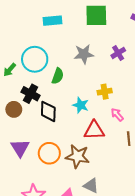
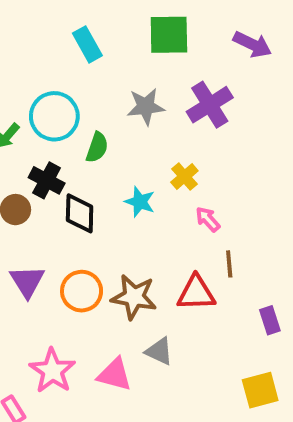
cyan rectangle: (52, 21) -> (87, 44), turned 66
purple cross: (118, 53) -> (210, 105), size x1.6
yellow cross: (105, 92) -> (184, 177), turned -32
red triangle: (94, 130) -> (196, 293), moved

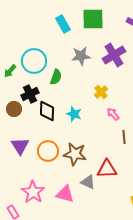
cyan rectangle: (87, 44) -> (63, 24), moved
black cross: (47, 180) -> (30, 94), turned 36
cyan star: (140, 202) -> (74, 114), moved
red triangle: (196, 293) -> (107, 169), moved

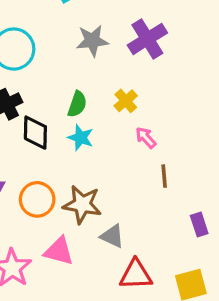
green semicircle: (56, 77) -> (77, 104), moved
red triangle: (107, 169) -> (136, 275), moved
gray triangle: (88, 182) -> (112, 236), moved
pink triangle: (65, 194) -> (59, 251), moved

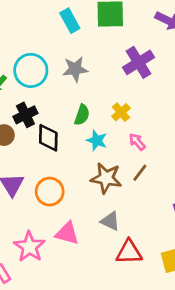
gray star: (92, 41) -> (75, 69), moved
cyan star: (81, 138) -> (97, 140), moved
brown line: (164, 176) -> (140, 173), moved, turned 42
brown star: (82, 204) -> (106, 178), moved

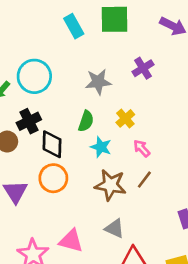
purple cross: (138, 62) -> (143, 68), size x0.7
gray star: (75, 69) -> (98, 82), moved
orange circle: (50, 192) -> (53, 178), moved

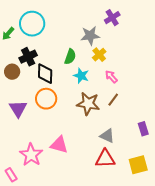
gray star: (98, 82) -> (90, 36), moved
gray triangle: (114, 228) -> (107, 136), moved

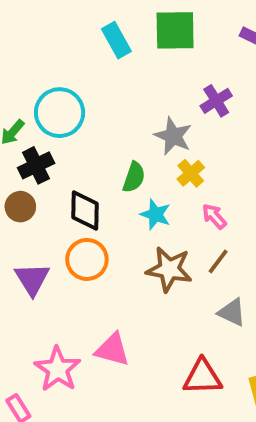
gray star: (90, 36) -> (173, 136), turned 30
black cross: (28, 57) -> (36, 165), moved
gray triangle: (107, 136) -> (232, 312), moved

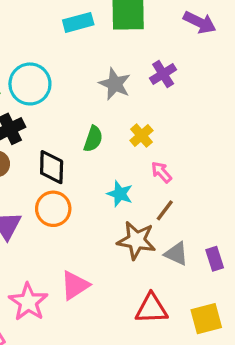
cyan rectangle: (116, 40) -> (78, 22), turned -76
gray star: (173, 136) -> (115, 84), moved
cyan star: (155, 214) -> (120, 194), moved
brown star: (169, 269) -> (136, 240), moved
pink triangle: (112, 350) -> (75, 285), turned -48

